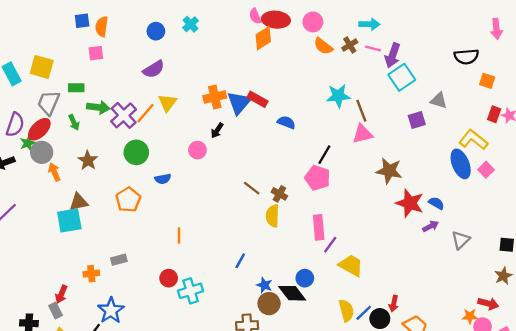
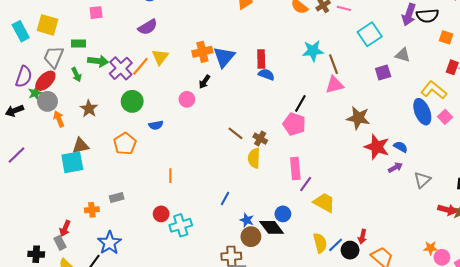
purple arrow: (393, 55) -> (409, 15), moved
red rectangle: (257, 99) -> (261, 59), moved, turned 60
red arrow: (488, 304) -> (447, 210), moved

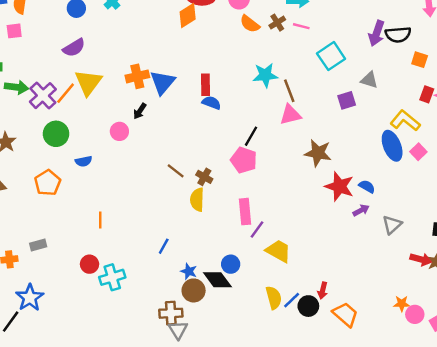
yellow triangle: (160, 57) -> (88, 82), size x1.4

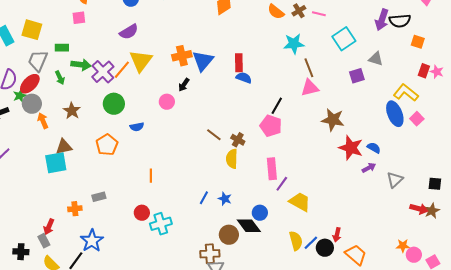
cyan star: (265, 75) -> (294, 44), moved
blue star: (189, 271) -> (225, 199), moved

